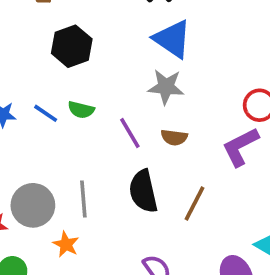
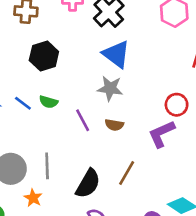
black semicircle: (143, 191) -> (88, 184), moved, turned -140

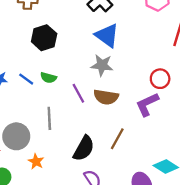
brown semicircle: (114, 125) -> (106, 97), size x1.5
gray line: (47, 166) -> (49, 118), moved

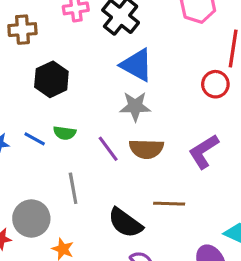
red circle: (160, 79) -> (215, 84), moved
brown line: (117, 139) -> (169, 204), turned 70
black semicircle: (84, 148) -> (125, 223), turned 104

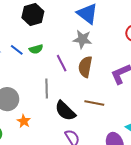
green semicircle: (65, 133) -> (36, 49), turned -32
brown semicircle: (146, 149) -> (85, 67), turned 90
gray line: (73, 188) -> (47, 89), moved

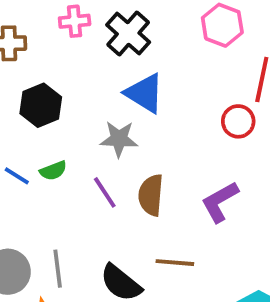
gray star: (82, 39) -> (119, 139), moved
gray line: (47, 89) -> (58, 269), moved

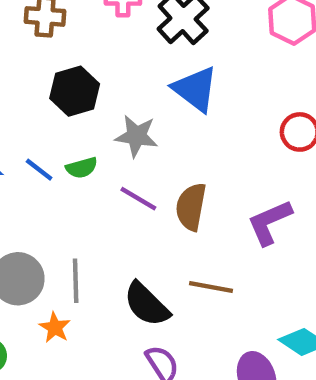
gray star: (119, 139) -> (136, 136), moved
purple line: (105, 192) -> (138, 199), turned -32

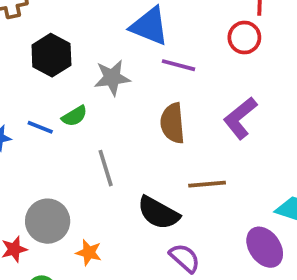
purple line: (138, 199) -> (178, 65), moved
gray line: (76, 281) -> (106, 168), moved

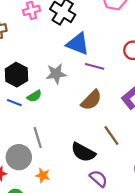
black hexagon: (51, 55) -> (16, 75), moved
brown semicircle: (173, 123) -> (91, 100), turned -130
gray line: (106, 168) -> (38, 138), moved
brown line: (207, 184) -> (111, 136), turned 60

